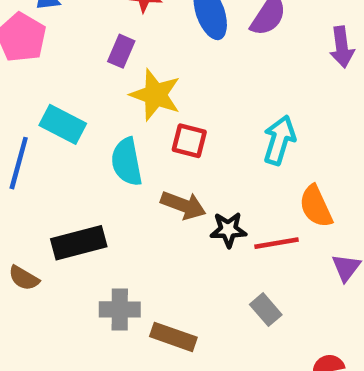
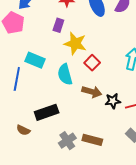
red square: (189, 141) -> (92, 63), turned 35
gray cross: (120, 309) -> (67, 141), turned -30
brown rectangle: (173, 337) -> (92, 140), moved

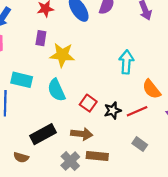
red square: (92, 63) -> (88, 103), moved
brown arrow: (92, 92) -> (82, 134), moved

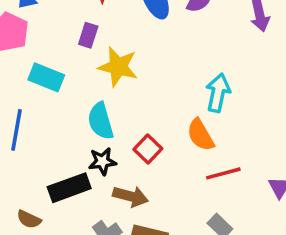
cyan rectangle: (22, 80) -> (46, 77), moved
orange semicircle: (151, 89) -> (201, 135), moved
black star: (113, 110) -> (102, 161), moved

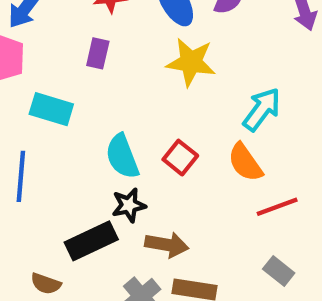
yellow star: (118, 67) -> (191, 62), moved
cyan arrow: (218, 93) -> (262, 109), turned 30
red square: (148, 149) -> (180, 158), moved

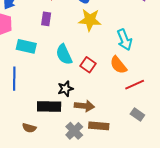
cyan arrow: (262, 109) -> (124, 40), turned 125
cyan semicircle: (122, 156) -> (64, 54), moved
black rectangle: (91, 241) -> (49, 106), turned 30

